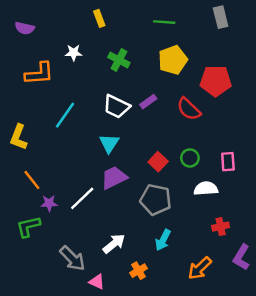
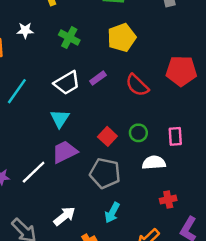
red pentagon: (216, 81) -> (181, 71), moved
white trapezoid: (116, 107) -> (67, 83), turned -56

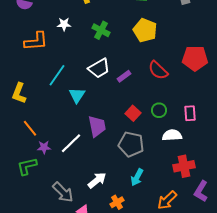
yellow pentagon: (122, 38) -> (145, 30), turned -30
purple rectangle: (98, 78) -> (124, 76), moved
cyan triangle: (60, 119) -> (77, 95), moved
purple trapezoid: (65, 152) -> (97, 126), turned 105
red cross: (168, 200) -> (184, 166), size x1.5

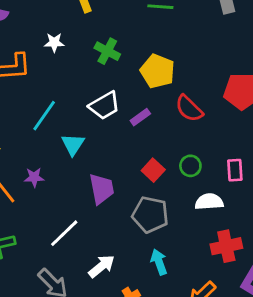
yellow pentagon: (145, 30) -> (157, 71), moved
white line: (71, 143) -> (64, 233), moved
purple star: (44, 147) -> (34, 177), moved
cyan arrow: (137, 177) -> (159, 262), turned 132

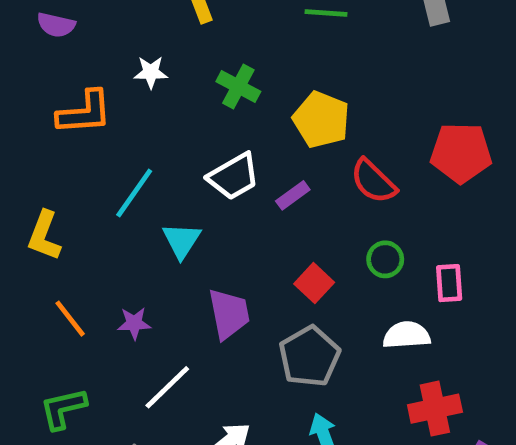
green circle: (190, 166) -> (385, 259), moved
purple star: (34, 177) -> (134, 323), moved
gray pentagon: (150, 215) -> (309, 356), turned 30

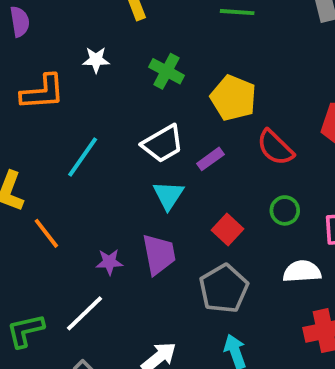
purple semicircle: (56, 25) -> (20, 22), turned -112
cyan triangle: (182, 240) -> (168, 195), moved
orange line: (70, 319) -> (46, 233), moved
purple star: (134, 323) -> (109, 262), moved
white line: (167, 387) -> (85, 313), moved

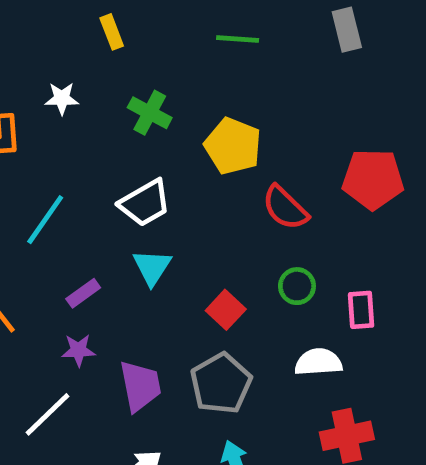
purple rectangle: (210, 159) -> (83, 293), moved
purple trapezoid: (159, 254) -> (140, 386), moved

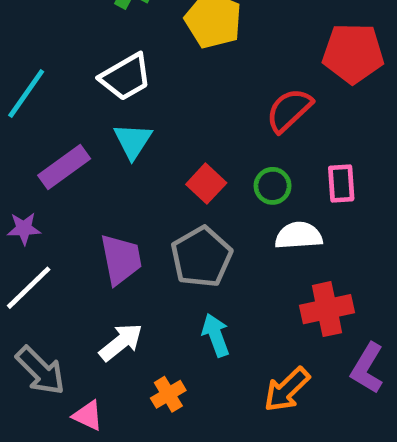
red semicircle: (285, 208) -> (289, 110), moved, turned 93
green circle: (297, 286) -> (273, 186), moved
purple rectangle: (83, 293) -> (64, 167), size x1.5
purple star: (78, 350) -> (24, 229), moved

